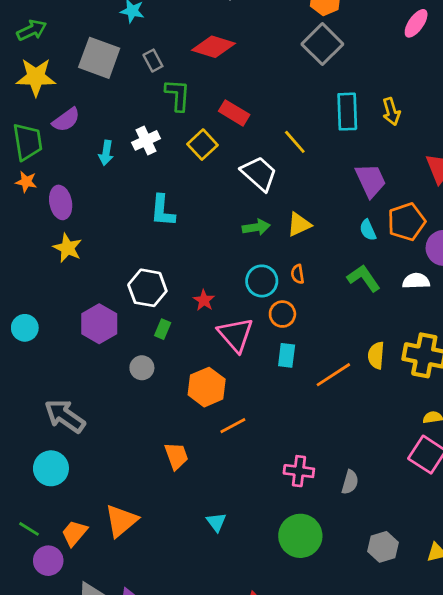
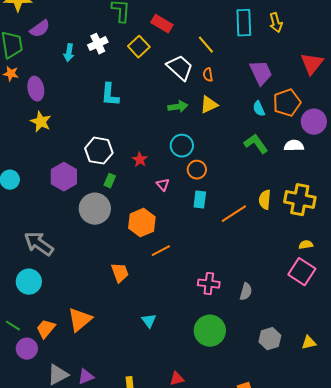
orange semicircle: (298, 274) -> (208, 75), moved
pink triangle: (236, 335) -> (163, 185), size x0.5
gray circle: (142, 368) -> (95, 209), size x1.8

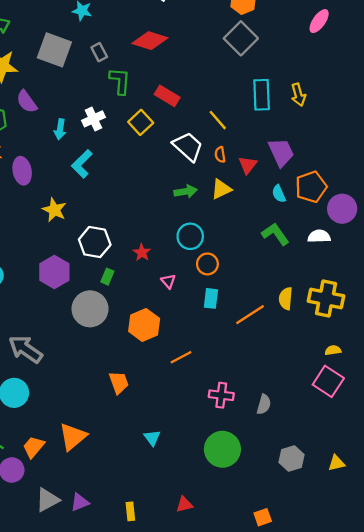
purple semicircle: (40, 29) -> (27, 102), turned 90
red triangle: (312, 64) -> (248, 165), moved, size x0.7
cyan L-shape: (110, 95) -> (82, 164), moved, turned 40
yellow star: (41, 122) -> (54, 210), moved
orange line: (161, 251) -> (181, 357), moved

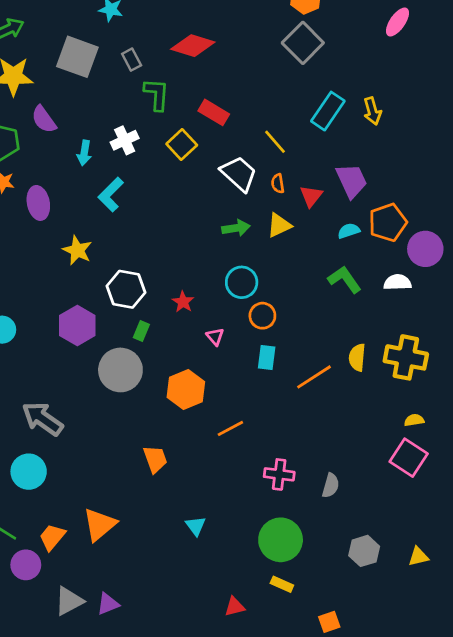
cyan rectangle: (262, 95) -> (328, 111), turned 36
cyan semicircle: (279, 194) -> (349, 231), turned 96
yellow rectangle: (130, 511) -> (282, 584), moved, turned -60

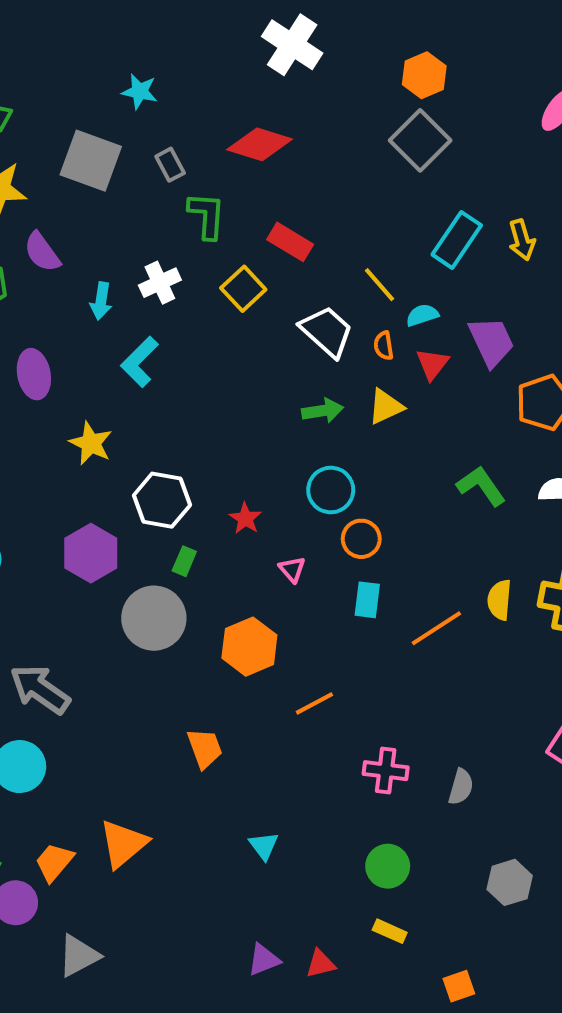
cyan semicircle: (349, 231) -> (422, 315), moved
green circle: (281, 540) -> (388, 866), size x0.7
purple triangle: (108, 604) -> (264, 960), moved

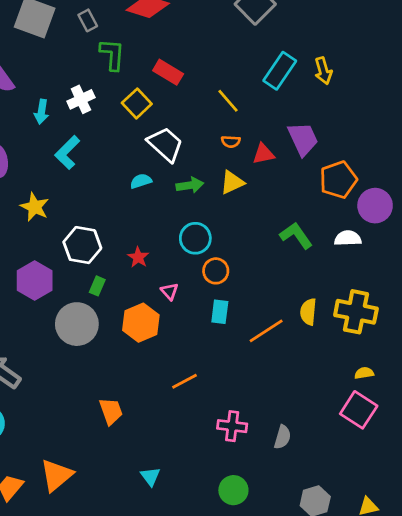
cyan semicircle: (422, 315) -> (141, 181), moved
white trapezoid: (327, 331) -> (165, 144), moved
orange semicircle: (384, 346) -> (231, 142), turned -78
red triangle: (432, 364) -> (263, 154), turned 40
orange hexagon: (249, 647) -> (141, 323), moved

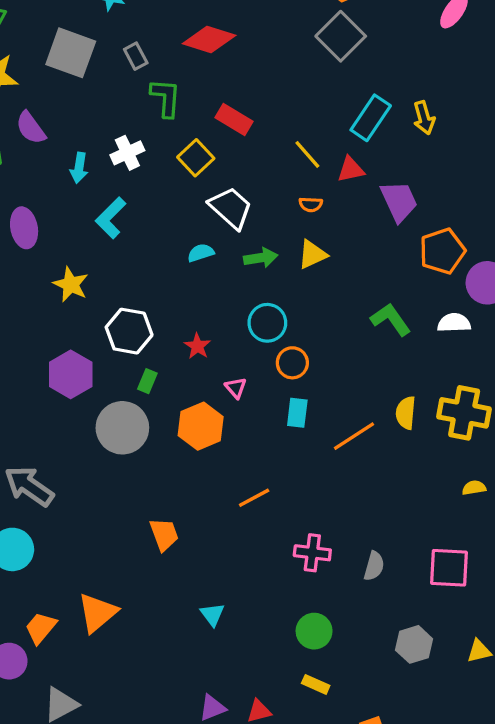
red triangle: (263, 154) -> (351, 169), moved
pink square: (359, 410) -> (449, 568), moved, turned -30

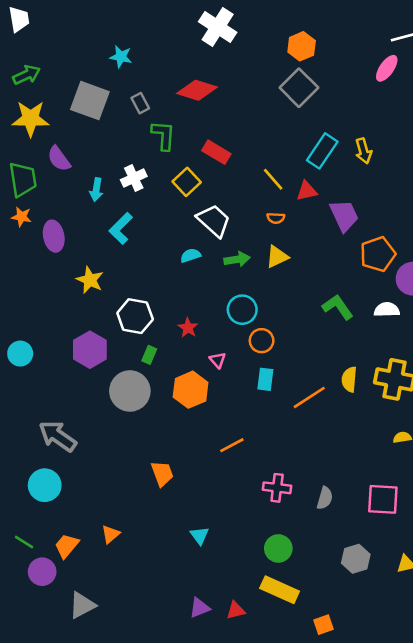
orange triangle: (97, 613) -> (111, 534), size x0.6
yellow rectangle: (316, 684) -> (280, 590), size x1.8

